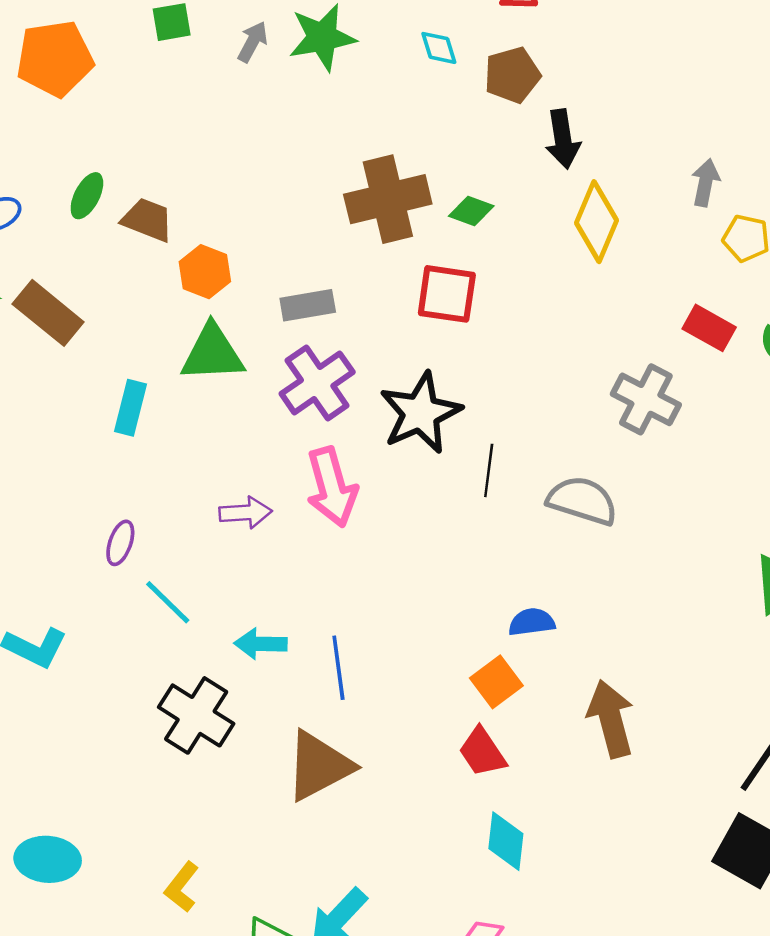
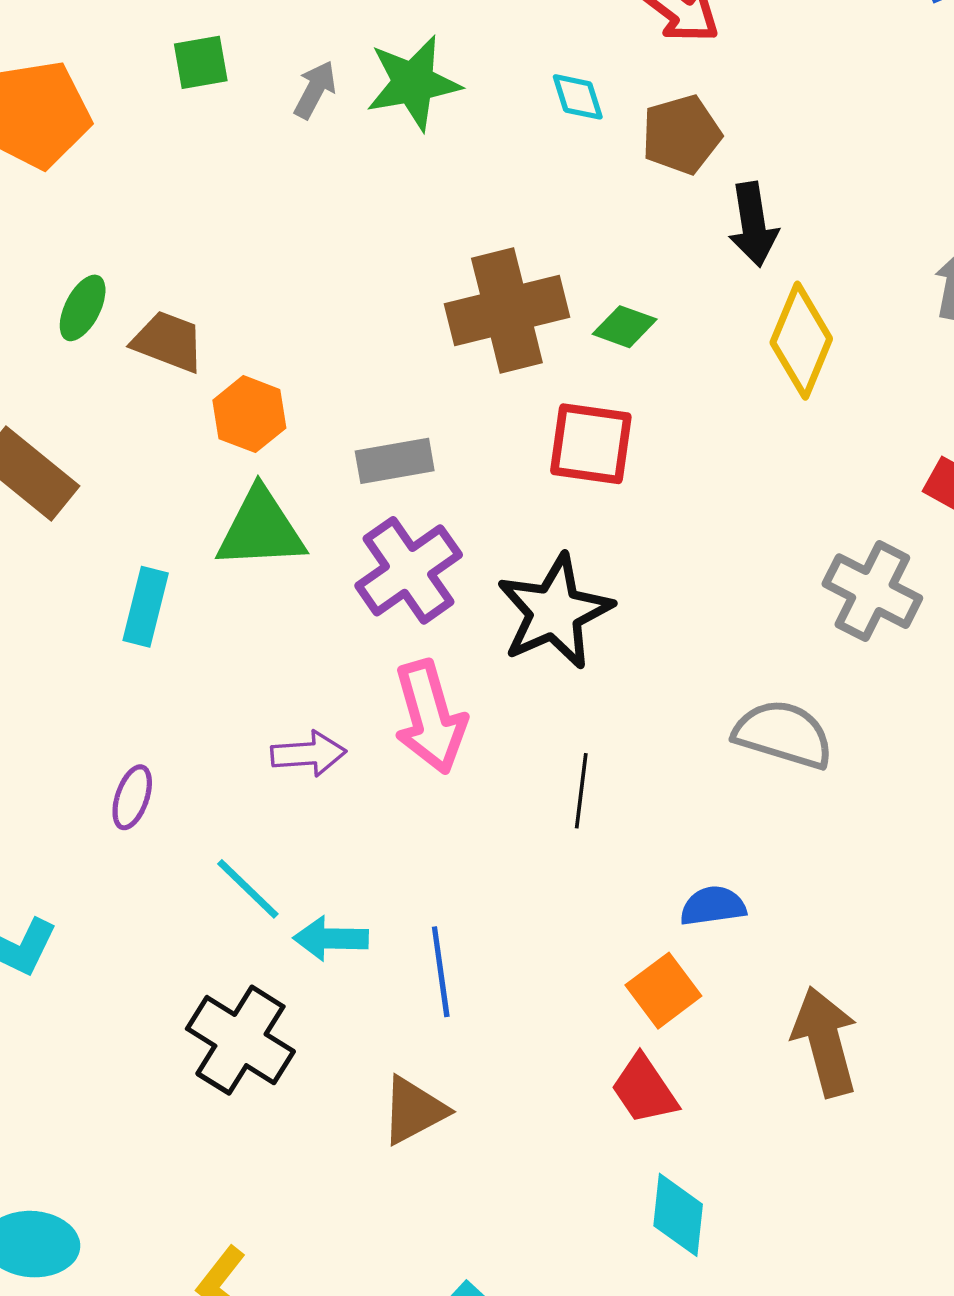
black line: (489, 470) -> (581, 791), moved
cyan line: (168, 602) -> (248, 889), moved
brown triangle: (319, 766) -> (414, 1110), size x0.7

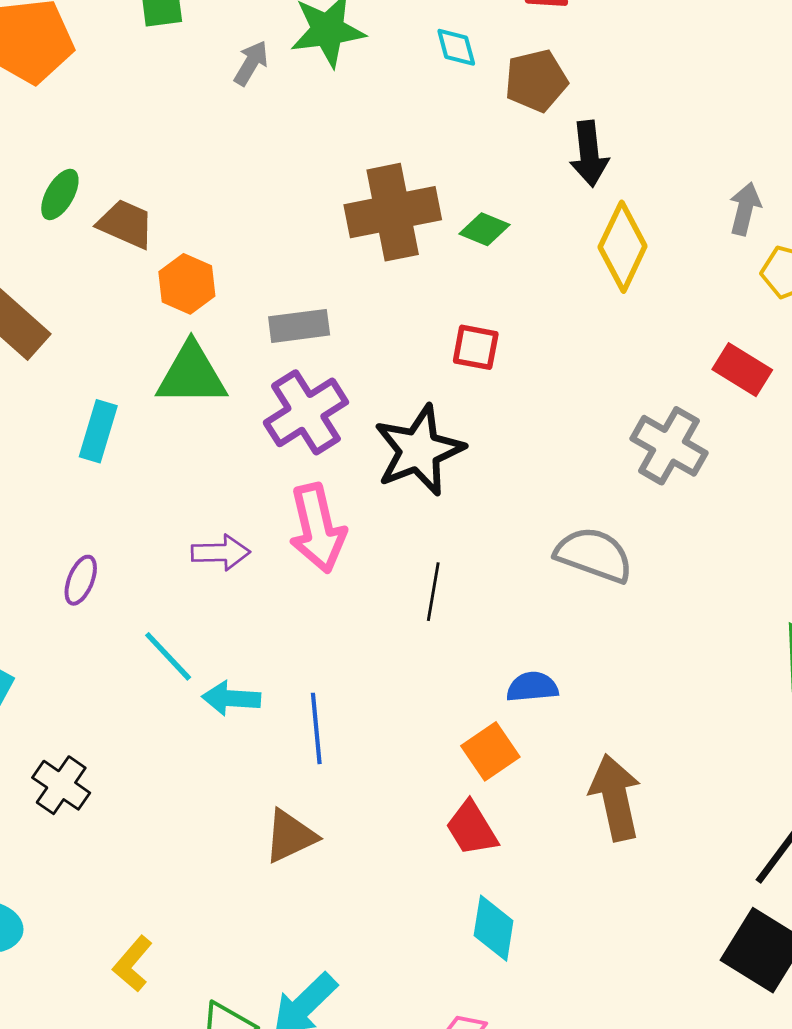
gray arrow: (315, 90) -> (251, 63), moved
red square: (591, 444) -> (476, 347), moved, size x0.7
black cross: (240, 1040) -> (61, 785), moved, size x0.7

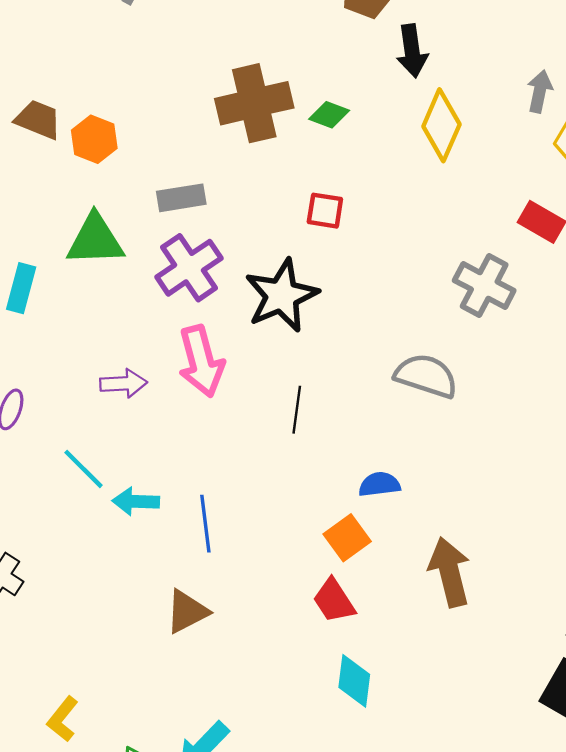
orange hexagon: (187, 284) -> (94, 139), moved

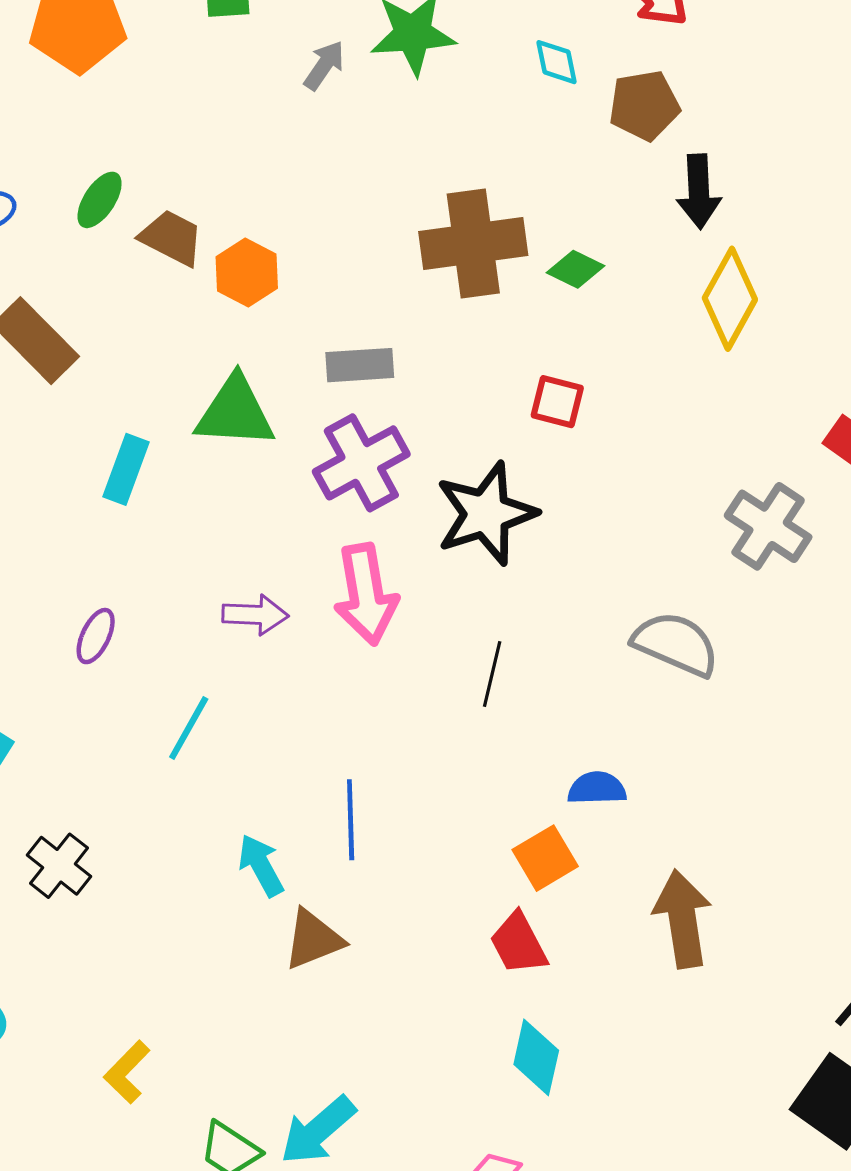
cyan line: (83, 469) -> (189, 728), turned 69
cyan arrow: (136, 501) -> (261, 865), moved, turned 54

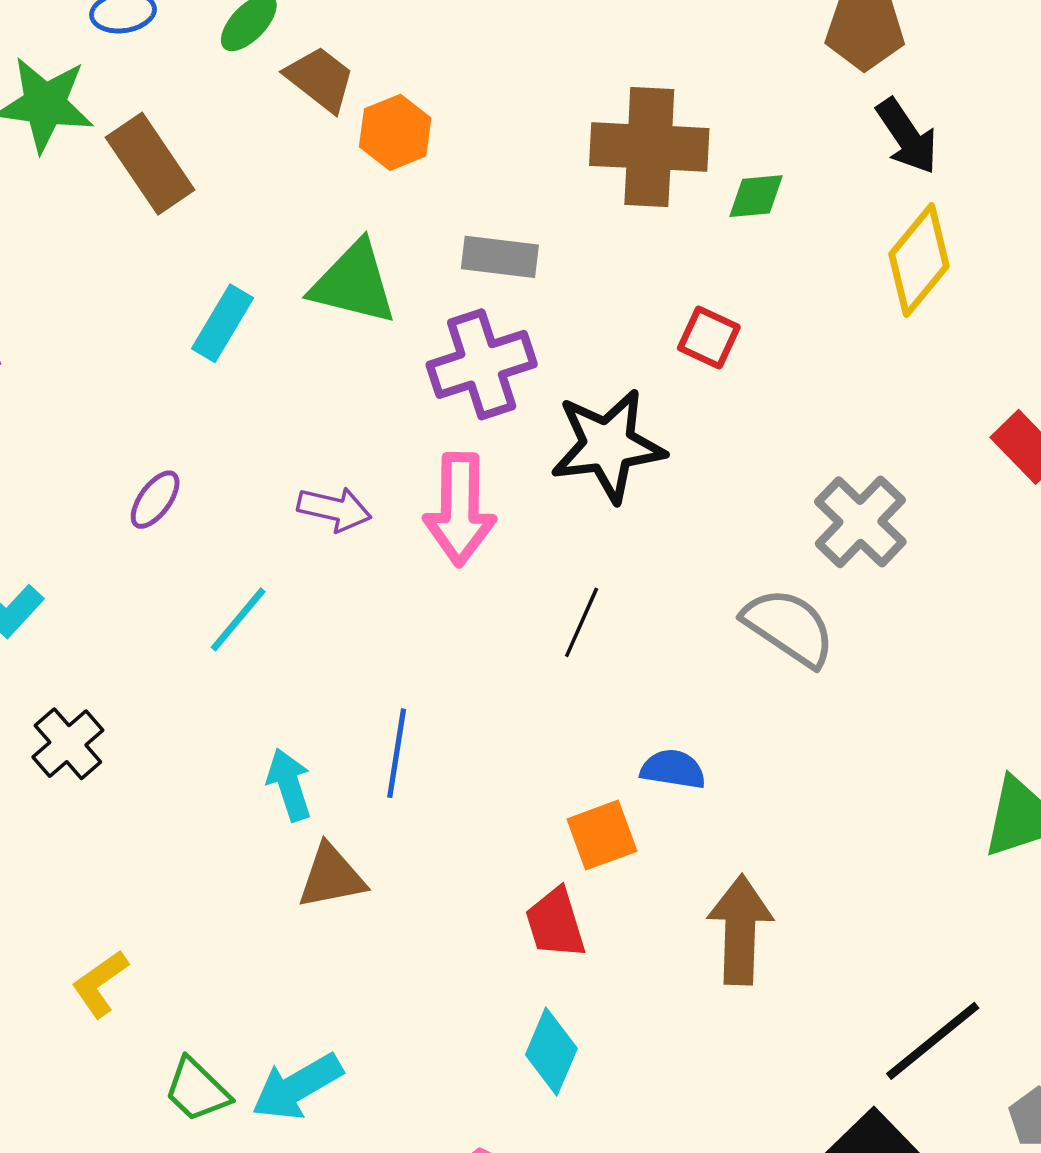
black arrow: (699, 192) -> (907, 136), turned -42
green diamond: (575, 269) -> (756, 196), turned -42
gray cross: (768, 526) -> (860, 522), moved

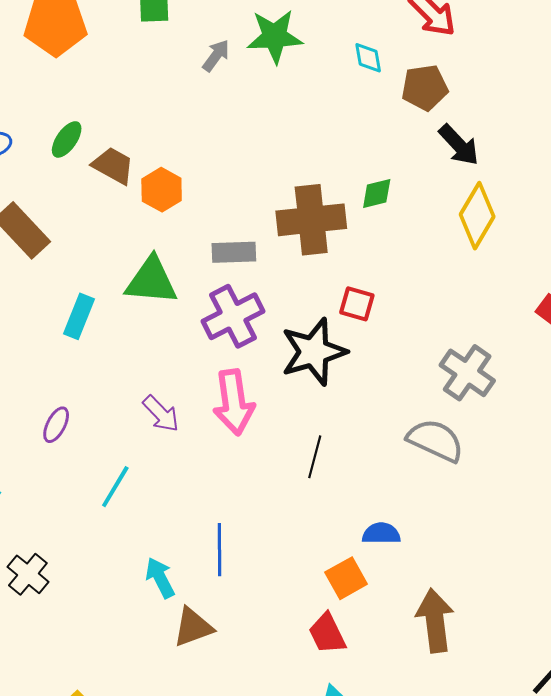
brown cross: (649, 147) -> (311, 220), moved
red square: (709, 337) -> (357, 304), moved
purple arrow: (334, 509) -> (161, 414), turned 42

